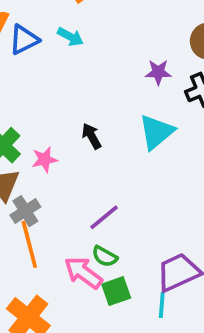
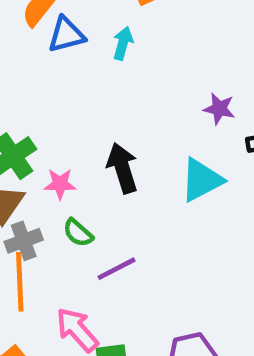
cyan arrow: (70, 37) -> (123, 43), turned -115
black arrow: (91, 136) -> (122, 168), size x1.5
green semicircle: (105, 256) -> (78, 233), moved

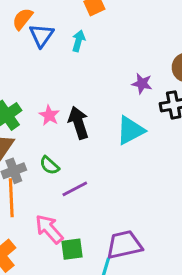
blue triangle: (66, 35) -> (41, 35), turned -40
pink star: (60, 184) -> (49, 115), moved, turned 30

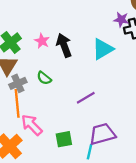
purple star: (142, 84) -> (121, 20), moved
purple line: (75, 189) -> (86, 98), moved
pink arrow: (49, 229) -> (32, 125), moved

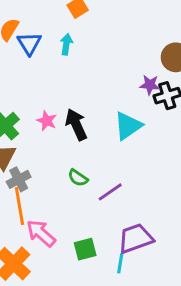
green semicircle: (44, 78) -> (78, 178), moved

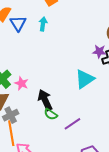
pink star: (47, 121) -> (21, 83), moved
black arrow: (76, 124) -> (45, 100), moved

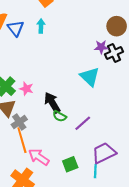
cyan triangle: (85, 79) -> (90, 77), turned -35

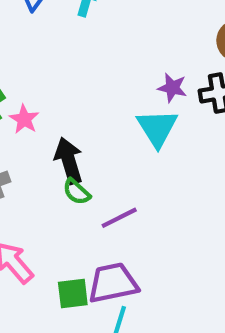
purple star: (101, 47) -> (172, 88), moved
purple trapezoid: (104, 153) -> (113, 283), moved

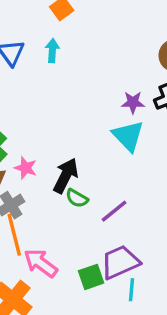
pink star: (24, 119) -> (26, 168), moved
black arrow: (69, 161) -> (66, 176), turned 56

